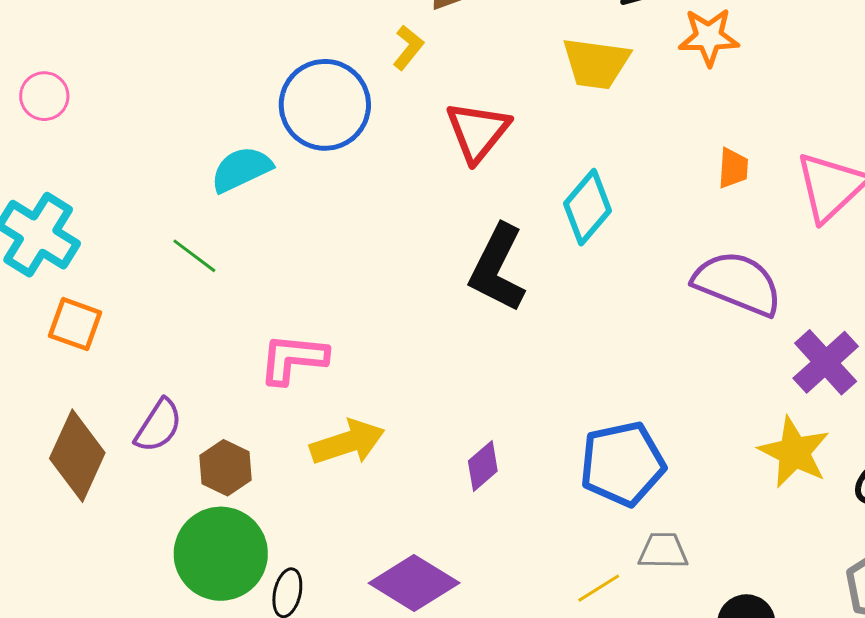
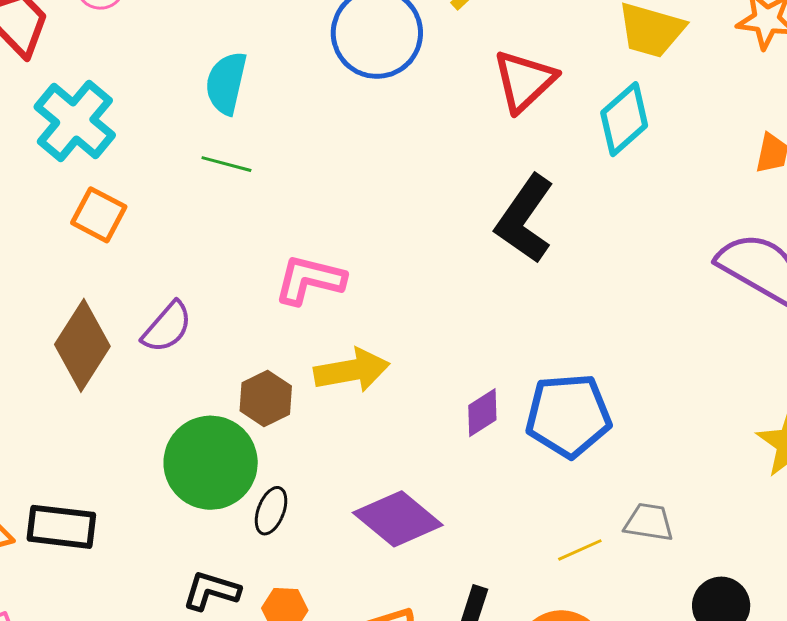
cyan semicircle: (241, 169) -> (226, 83), moved, turned -60
cyan diamond: (587, 207) -> (624, 119), moved
green line: (194, 256) -> (226, 164), turned -30
blue pentagon: (622, 464) -> (568, 416), moved
brown hexagon: (225, 468) -> (266, 398), moved

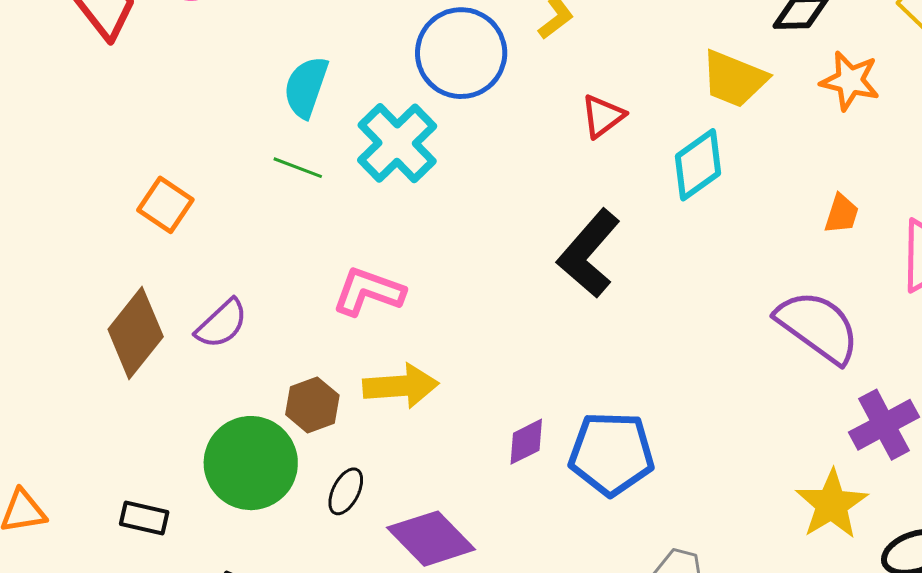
red triangle: (524, 81) -> (603, 116), size x0.7
cyan cross: (75, 121) -> (397, 143), moved
black ellipse: (271, 511) -> (346, 491), moved
black rectangle: (61, 527) -> (144, 518), moved, size x0.7

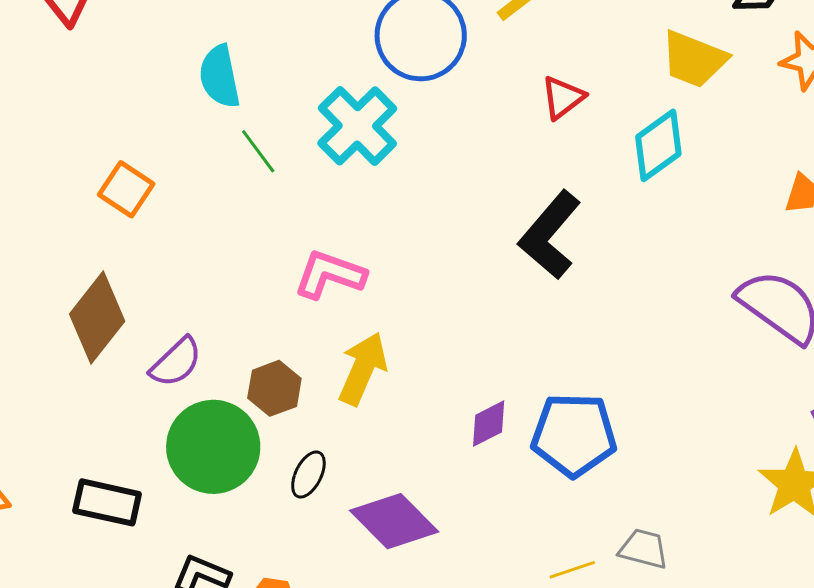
cyan semicircle: (306, 87) -> (220, 77), moved, turned -30
green line: (298, 168) -> (258, 151), turned 33
purple semicircle: (222, 324) -> (176, 362), moved
yellow arrow: (401, 386) -> (363, 369), turned -62
black rectangle: (144, 518) -> (107, 502), size x1.4

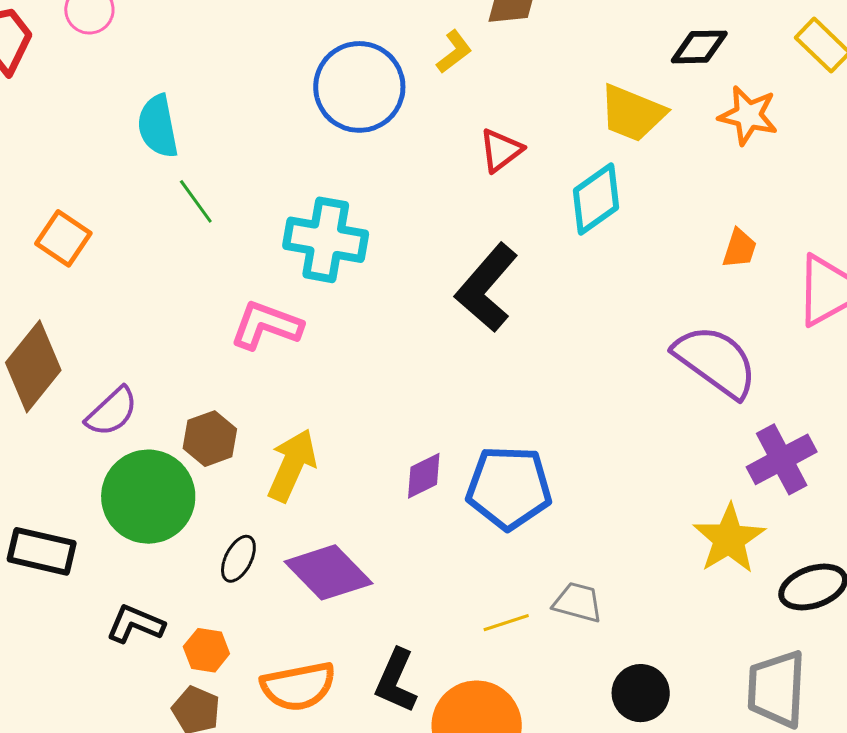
cyan cross: (357, 126) -> (326, 240), moved, turned -36
yellow arrow: (363, 369) -> (292, 465), moved
black ellipse: (308, 474) -> (238, 559), moved

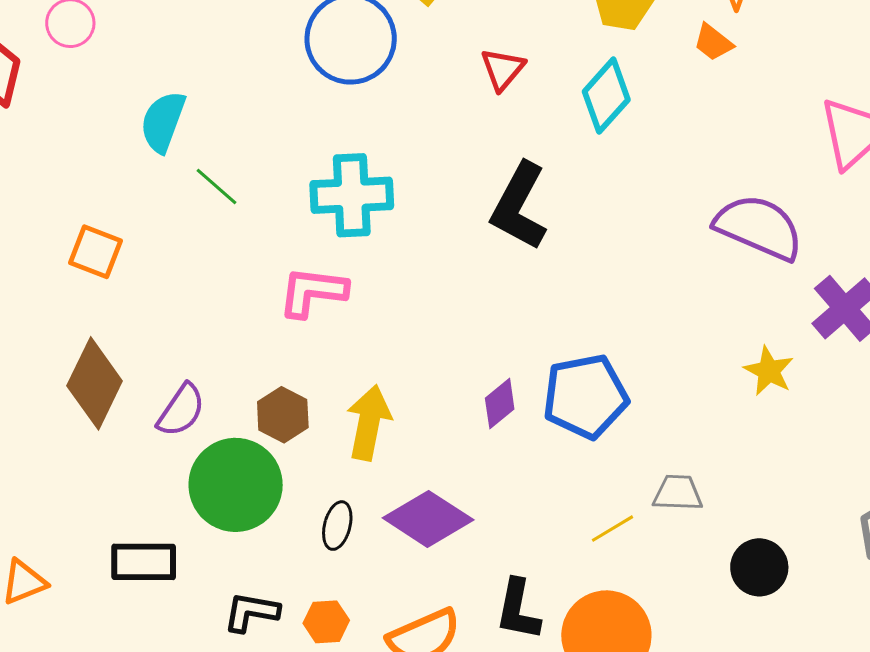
cyan semicircle: (158, 126) -> (163, 122), turned 44
orange trapezoid: (740, 248) -> (713, 42), moved, turned 123
yellow star: (729, 539) -> (769, 371), moved, size x0.7

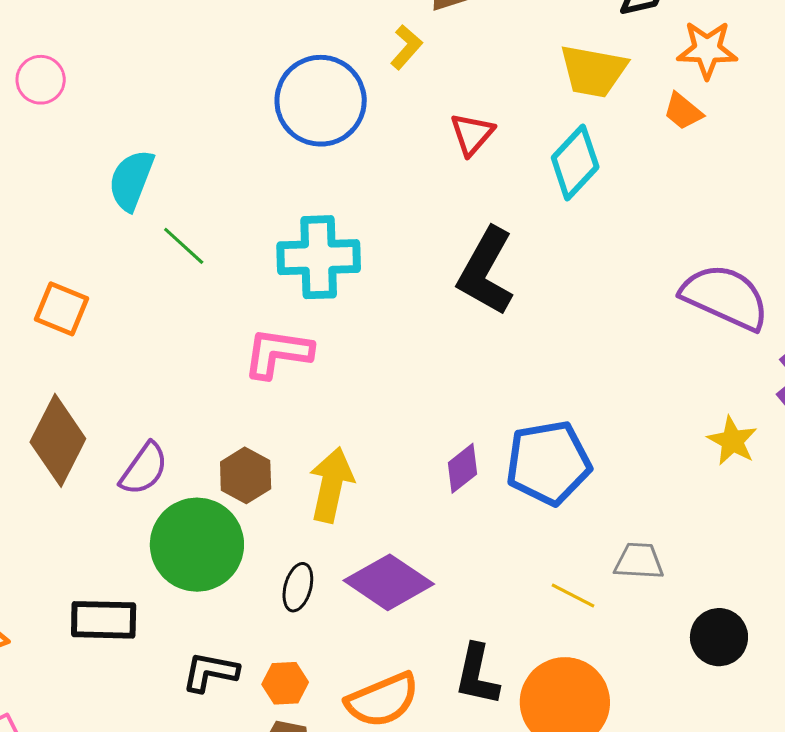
yellow line: (613, 529) -> (573, 595), turned 57

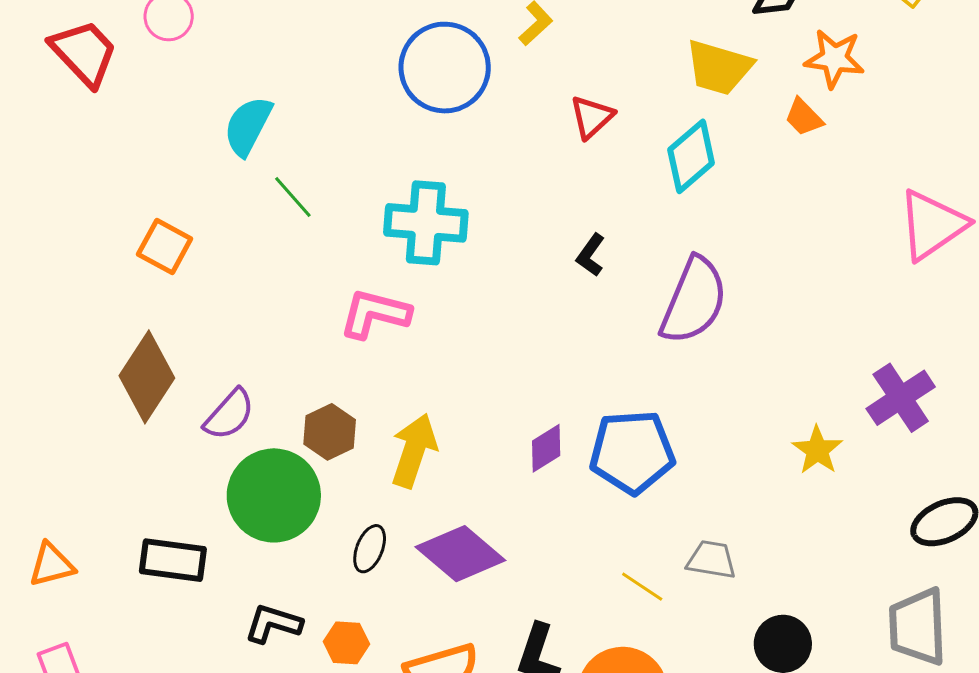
black L-shape: (486, 271) -> (591, 255), size x0.5
purple semicircle: (725, 297) -> (694, 301), moved, turned 82

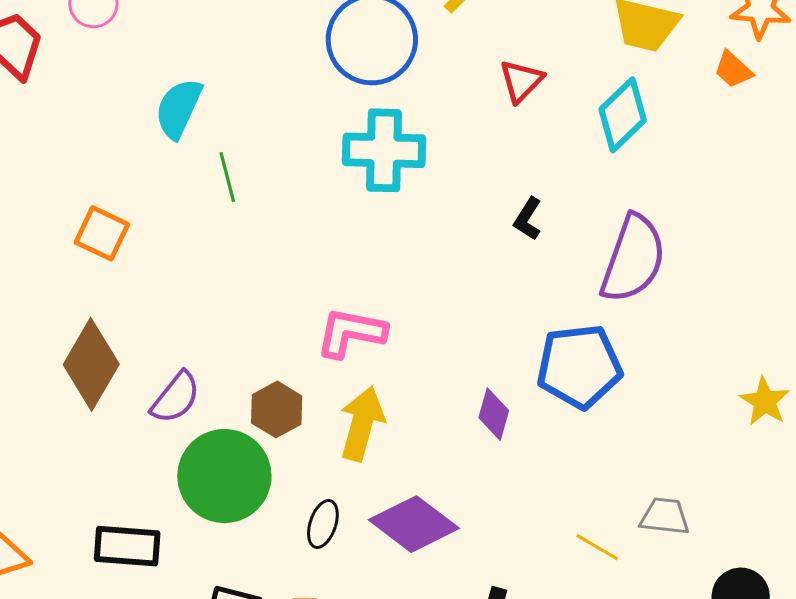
green line: (293, 197) -> (227, 177), turned 30
cyan cross: (426, 223) -> (384, 150), moved
pink L-shape: (375, 314) -> (351, 333), moved
purple diamond: (546, 448) -> (494, 414), turned -39
blue pentagon: (632, 452) -> (579, 366), moved

